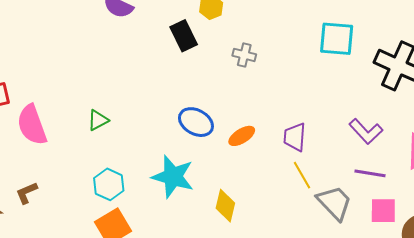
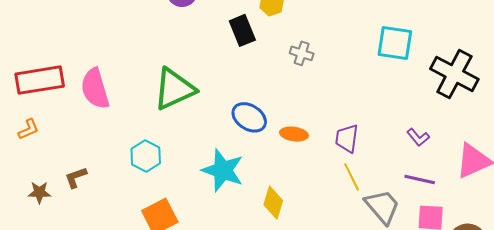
green triangle: (98, 120) -> (174, 89), moved, size x2.0
pink semicircle: (32, 125) -> (95, 89), moved
purple L-shape: (366, 131) -> (418, 137), size x0.7
orange ellipse: (242, 136) -> (294, 134), turned 36
cyan hexagon: (109, 184) -> (146, 156), moved

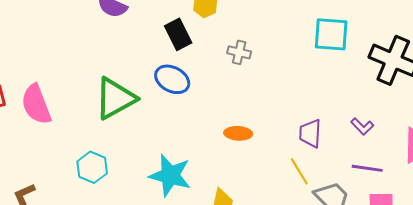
blue ellipse: (249, 117) -> (172, 79), moved
purple trapezoid: (347, 138) -> (310, 133), moved

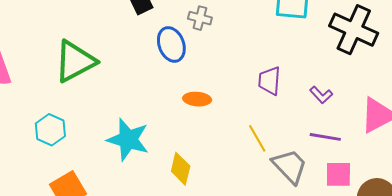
blue ellipse: (172, 79) -> (171, 44), moved, turned 40
purple trapezoid: (310, 133) -> (270, 81), moved

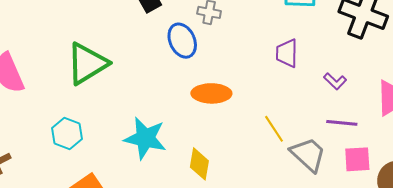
purple trapezoid: (270, 81) -> (287, 53), moved
orange ellipse: (197, 99) -> (211, 93), size x1.4

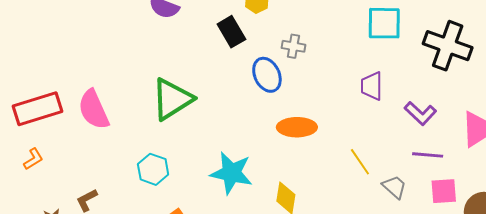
purple L-shape: (335, 81) -> (420, 113), size x1.4
gray trapezoid: (308, 154) -> (394, 187), size x0.7

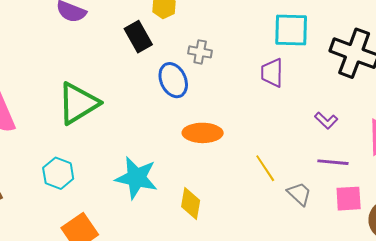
purple trapezoid: (372, 86) -> (272, 73), moved
purple L-shape: (420, 113) -> (326, 120), size x0.7

